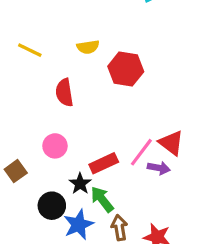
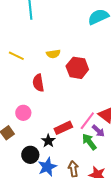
pink circle: (55, 146) -> (23, 113), moved
purple arrow: (159, 168) -> (98, 131), turned 32
green arrow: (102, 199) -> (89, 142), moved

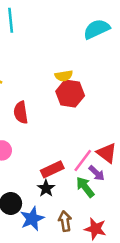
yellow semicircle: (53, 54) -> (64, 76), moved
black star: (48, 141) -> (46, 188), moved

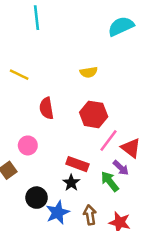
red hexagon: (70, 94) -> (94, 114), moved
pink line: (83, 161) -> (108, 140), moved
red rectangle: (52, 169) -> (77, 164), turned 45

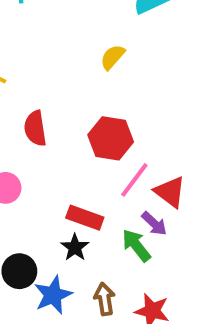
yellow semicircle: (89, 72) -> (113, 57), moved, turned 140

